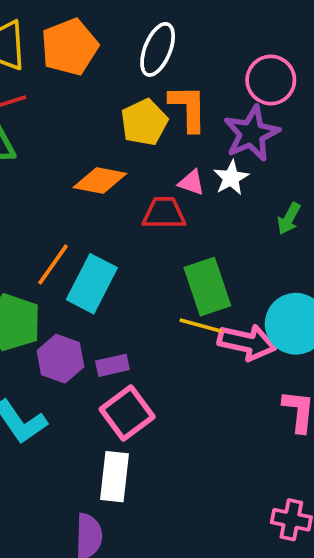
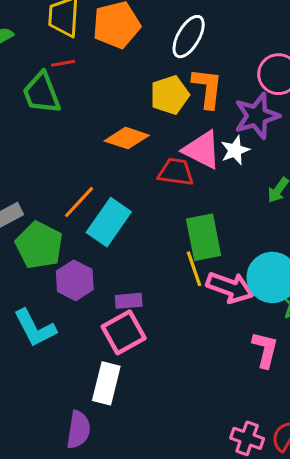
pink triangle: (191, 182) -> (202, 150), size x1.8
yellow line: (201, 326) -> (194, 269), turned 48
purple rectangle: (112, 365) -> (129, 301), moved

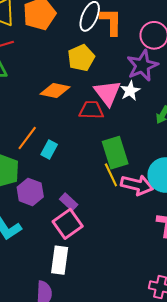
orange L-shape: (207, 88) -> (111, 22), moved
pink triangle: (202, 150) -> (107, 93), turned 32
cyan rectangle: (109, 222) -> (49, 149), size x0.6
purple rectangle: (129, 301) -> (69, 202), turned 54

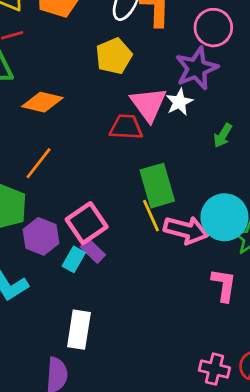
orange diamond: (55, 91) -> (42, 102), moved
cyan rectangle: (49, 149) -> (74, 259), moved
pink square: (68, 224) -> (87, 223), moved

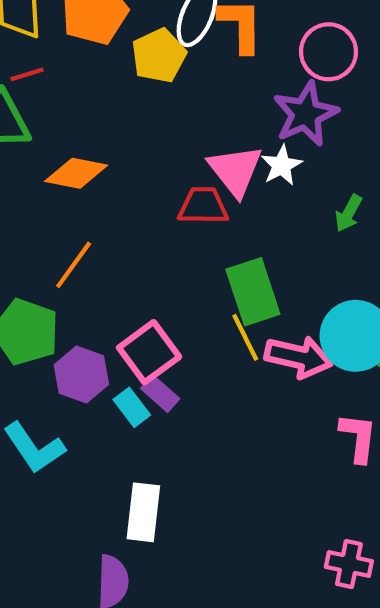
yellow pentagon: (114, 56) -> (159, 56), moved
cyan rectangle: (74, 259) -> (132, 407), turned -65

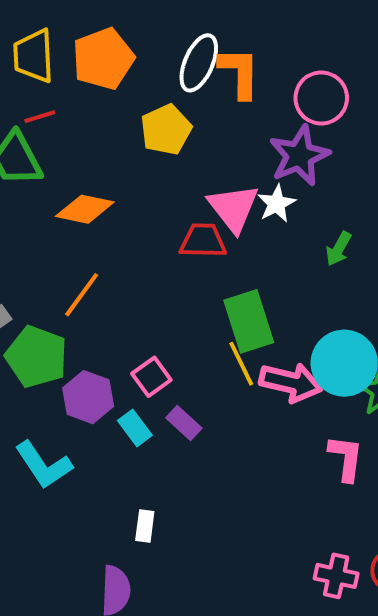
yellow pentagon: (159, 56) -> (166, 130), moved
pink square: (149, 352) -> (151, 377), size x0.7
purple rectangle: (160, 394) -> (184, 423), moved
white rectangle: (143, 512) -> (145, 526), size x0.6

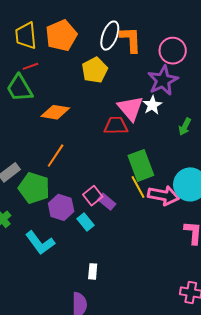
purple rectangle: (184, 423) -> (107, 202), moved

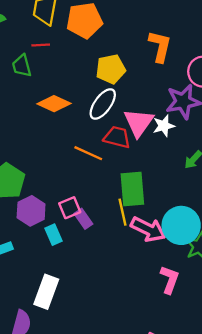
white ellipse: (110, 36) -> (103, 104), moved
green trapezoid: (19, 88) -> (22, 66), size x0.7
orange line: (56, 156) -> (88, 153), moved, turned 65
white rectangle: (93, 271) -> (46, 292), size x1.8

